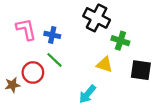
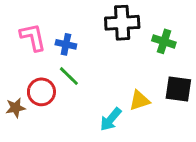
black cross: (97, 18) -> (122, 23), turned -30
green cross: (120, 41) -> (164, 41), moved
yellow triangle: (105, 65) -> (139, 101), moved, turned -36

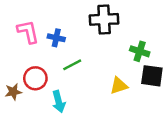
green cross: (164, 41) -> (140, 51), moved
green line: (69, 76) -> (72, 65), moved, turned -72
cyan arrow: (111, 119) -> (59, 102), moved, turned -55

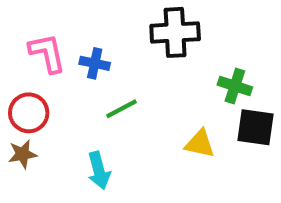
red circle: (35, 78) -> (29, 113), moved
yellow triangle: (119, 86) -> (200, 144), turned 30

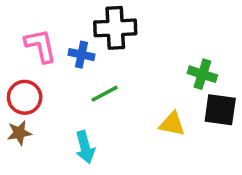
black cross: (175, 32) -> (115, 28), moved

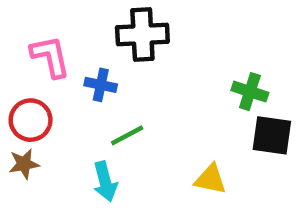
blue cross: (81, 55) -> (101, 85), moved
green line: (105, 94) -> (127, 135), moved
yellow triangle: (172, 124) -> (210, 179), moved

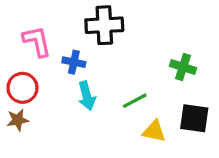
green line: (127, 135) -> (135, 101), moved
black square: (272, 135) -> (194, 118), moved
cyan arrow: (105, 181) -> (87, 96), moved

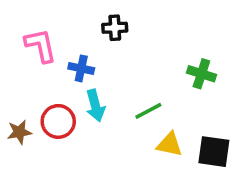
black cross: (104, 25) -> (115, 28), size x0.6
red circle: (22, 88) -> (58, 121), moved
black square: (194, 118) -> (214, 152), moved

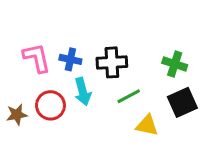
black cross: (115, 28) -> (112, 62), moved, size x1.4
pink L-shape: (41, 45) -> (37, 58), moved
black square: (214, 152) -> (182, 102), moved, turned -32

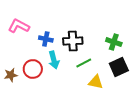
pink L-shape: (37, 58) -> (19, 26), moved, turned -50

